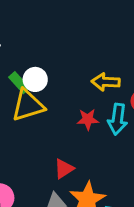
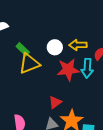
white circle: (35, 79) -> (55, 47), moved
red star: (88, 119) -> (68, 70), size x1.6

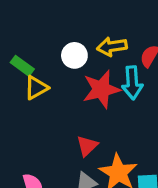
yellow triangle: (29, 64) -> (36, 88), size x0.7

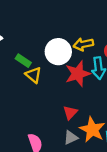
white circle: (74, 55) -> (58, 52), size x1.5
yellow triangle: (36, 88) -> (33, 75), turned -48

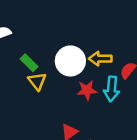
red star: (78, 74) -> (87, 90), size x0.7

